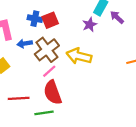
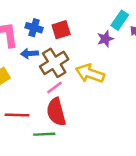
blue cross: (35, 19) -> (34, 28), moved

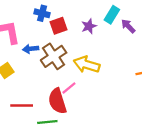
blue cross: (34, 28) -> (42, 13), moved
purple star: (105, 39) -> (89, 26), moved
pink line: (55, 87) -> (69, 88), moved

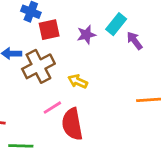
yellow arrow: (87, 65) -> (78, 81), size x0.6
red semicircle: (57, 101) -> (72, 124), moved

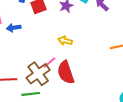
brown cross: (38, 66) -> (38, 74), moved

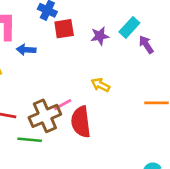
yellow arrow: (65, 41) -> (100, 85), moved

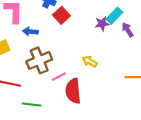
red square: (64, 29) -> (61, 15), turned -35
purple star: (100, 36) -> (102, 24), moved
brown cross: (45, 116) -> (39, 60), moved

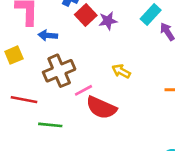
purple star: (102, 24) -> (108, 21), moved
red semicircle: (73, 91) -> (101, 108), turned -60

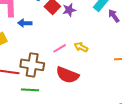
brown cross: (59, 71) -> (32, 65), moved, turned 35
pink line: (83, 90) -> (60, 48), moved

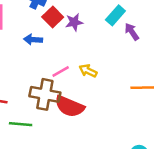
blue arrow: (25, 23) -> (33, 40), moved
brown cross: (32, 65) -> (45, 94), moved

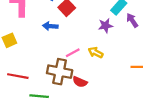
purple star: (74, 22) -> (106, 26), moved
red semicircle: (70, 106) -> (80, 82), size x0.6

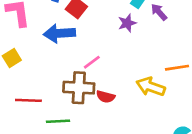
blue arrow: (50, 26) -> (59, 33), size x1.6
yellow arrow: (96, 52) -> (151, 87), moved, size x1.5

